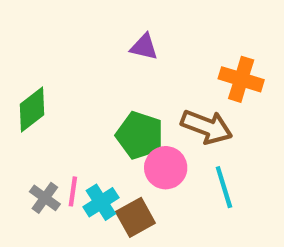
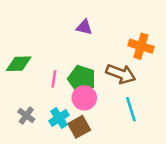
green diamond: (32, 109) -> (19, 64), turned 36
pink circle: (166, 168) -> (84, 98), moved
pink line: (73, 191) -> (54, 79), moved

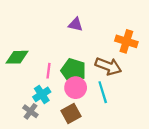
cyan line: (131, 109) -> (103, 92), moved
gray cross: (26, 115) -> (30, 111), moved
cyan cross: (59, 118) -> (42, 94), moved

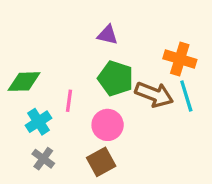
green pentagon: (73, 71) -> (116, 78), moved
cyan line: (103, 92) -> (186, 96), moved
cyan cross: (42, 94) -> (38, 122), moved

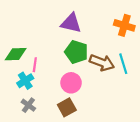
purple triangle: (108, 35) -> (71, 23), size x1.5
orange cross: (180, 59) -> (124, 25), moved
pink line: (69, 101) -> (35, 65), moved

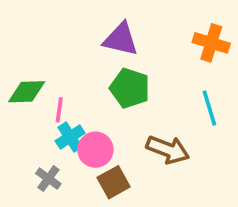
brown arrow: (102, 63) -> (168, 150), moved
cyan cross: (25, 81) -> (70, 137), moved
pink circle: (71, 83) -> (95, 150), moved

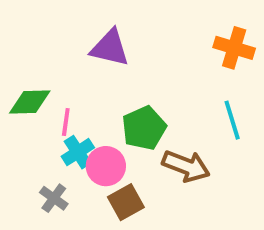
purple triangle: (121, 39) -> (110, 48), moved
green pentagon: (130, 88) -> (144, 128), moved, turned 30

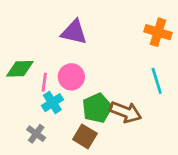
green pentagon: (144, 128) -> (97, 108), moved
pink circle: (106, 166) -> (71, 77), moved
brown square: (126, 202) -> (85, 136), turned -30

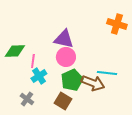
purple triangle: (74, 32) -> (64, 39), moved
pink circle: (71, 77) -> (66, 57), moved
cyan line: (157, 81) -> (107, 73), moved, turned -66

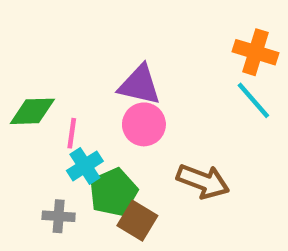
cyan line: (107, 73) -> (253, 100), moved, turned 42
green pentagon: (72, 80) -> (113, 192), moved
gray cross: (27, 99) -> (59, 216), turned -32

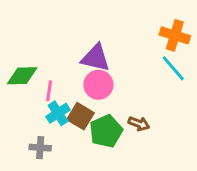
brown arrow: (203, 181) -> (139, 124), size x0.6
green pentagon: (113, 192) -> (106, 131), moved
brown square: (137, 221) -> (80, 116), moved

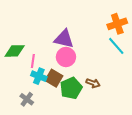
orange cross: (175, 35) -> (117, 24), turned -36
cyan cross: (58, 113) -> (39, 76), turned -35
gray cross: (40, 148) -> (27, 99), turned 32

